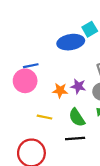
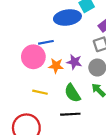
blue line: (31, 66) -> (46, 42), moved
pink circle: (25, 81) -> (33, 57), moved

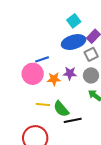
blue ellipse: (67, 17) -> (74, 42), moved
green semicircle: (72, 93) -> (61, 109), moved

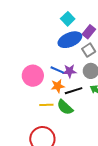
blue line: (42, 59) -> (57, 70), moved, turned 48
orange star: (54, 79) -> (58, 86), moved
black line: (73, 120) -> (74, 91), moved

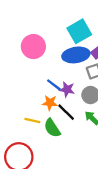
cyan square: (68, 19) -> (79, 31), size x1.5
pink circle: (33, 76) -> (33, 47), moved
black line: (74, 91) -> (66, 112), turned 48

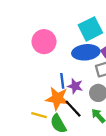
blue line: (54, 85) -> (62, 81), turned 42
orange star: (50, 103) -> (57, 98), size x1.5

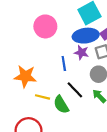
purple star: (75, 86) -> (81, 53), moved
orange star: (57, 98) -> (25, 76), moved

